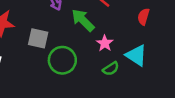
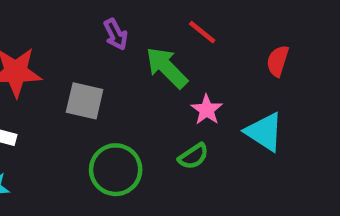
green circle: (62, 60) -> (116, 170), moved
green semicircle: (111, 69) -> (193, 156), moved

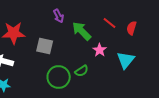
red line: (202, 32) -> (110, 23), moved
cyan triangle: (264, 132) -> (126, 60), turned 36
green semicircle: (193, 156) -> (82, 71), moved

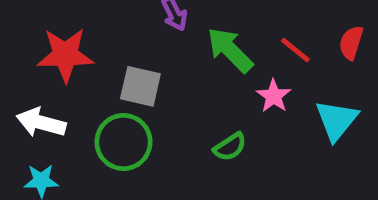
red line: (110, 23) -> (295, 50), moved
green circle: (59, 77) -> (123, 142), moved

